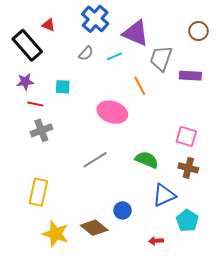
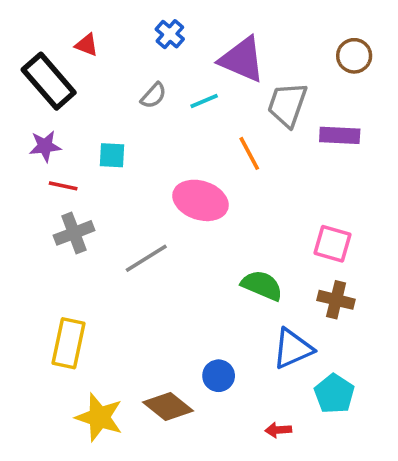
blue cross: (95, 19) -> (170, 34), size x0.6
gray line: (95, 160) -> (146, 258), moved

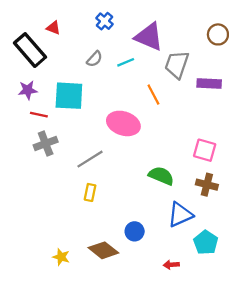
cyan square: (112, 155) -> (69, 96), size x1.8
yellow rectangle: (69, 343) -> (90, 192), moved, size x0.6
yellow star: (99, 417) -> (61, 257), size x0.6

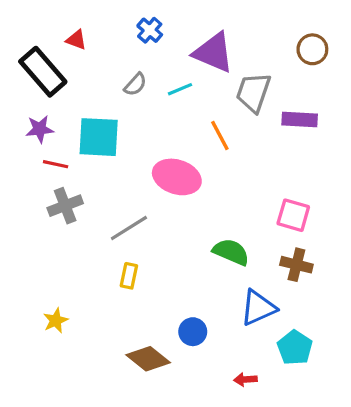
yellow star: (61, 257) -> (56, 321), moved, turned 30

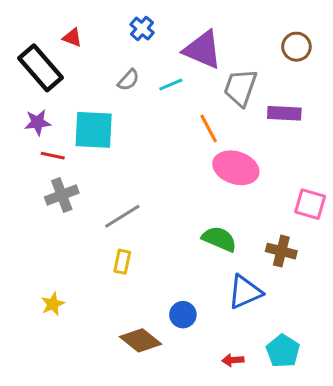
pink ellipse: (177, 177) -> (236, 168), moved
pink square: (293, 215) -> (310, 204), moved
cyan pentagon: (295, 348) -> (283, 351), moved

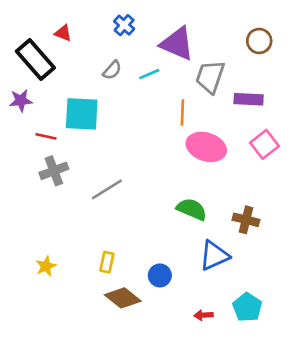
purple star: (38, 122) -> (21, 101), moved
orange line: (209, 128) -> (182, 113), turned 30
pink square: (310, 204) -> (264, 144), moved, turned 36
yellow rectangle: (122, 262) -> (107, 262), moved

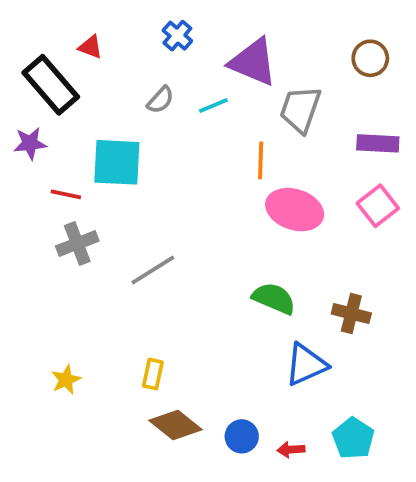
purple rectangle: (249, 99) -> (378, 143), moved
blue circle: (160, 275) -> (242, 436), moved

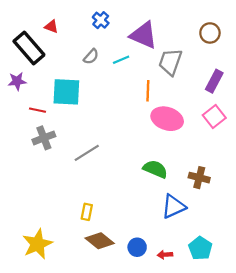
purple rectangle: (378, 143) -> (214, 81), turned -65
yellow star: (66, 380) -> (37, 244), moved, size x1.8

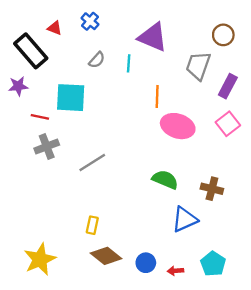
blue cross: (101, 20) -> (90, 21), moved
cyan line: (121, 60) -> (129, 63), turned -63
gray trapezoid: (170, 62) -> (198, 66), moved

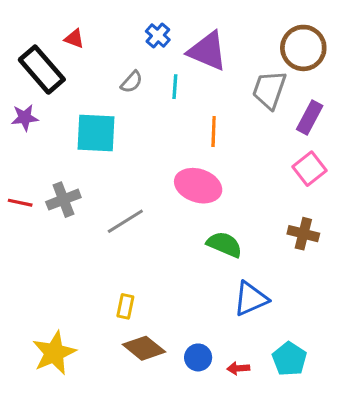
blue cross: (90, 21) -> (158, 36), moved
brown circle: (223, 35) -> (303, 48), size x1.5
red line: (40, 117) -> (20, 203), moved
pink ellipse: (178, 126) -> (198, 186), moved
brown cross: (212, 189) -> (303, 234), moved

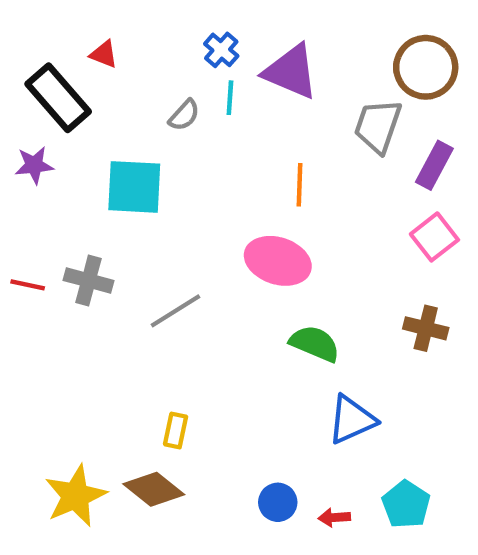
cyan line: (175, 87) -> (230, 98), moved
gray cross: (63, 200) -> (89, 280), turned 36
brown diamond: (144, 348) -> (154, 489), moved

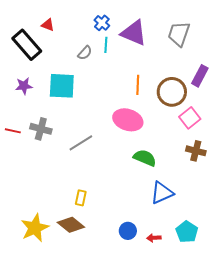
brown circle: (426, 67) -> (172, 92), moved
gray trapezoid: (378, 126) -> (179, 34), moved
purple star: (34, 165) -> (24, 86), moved
pink square: (434, 237) -> (190, 118), moved

